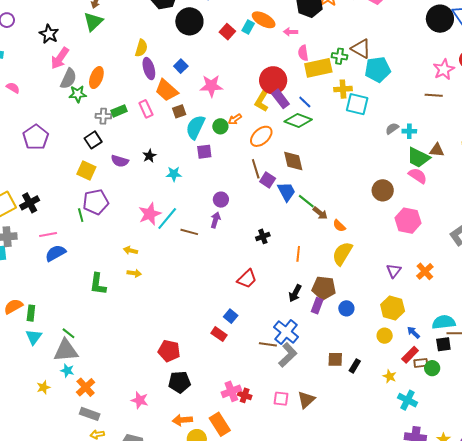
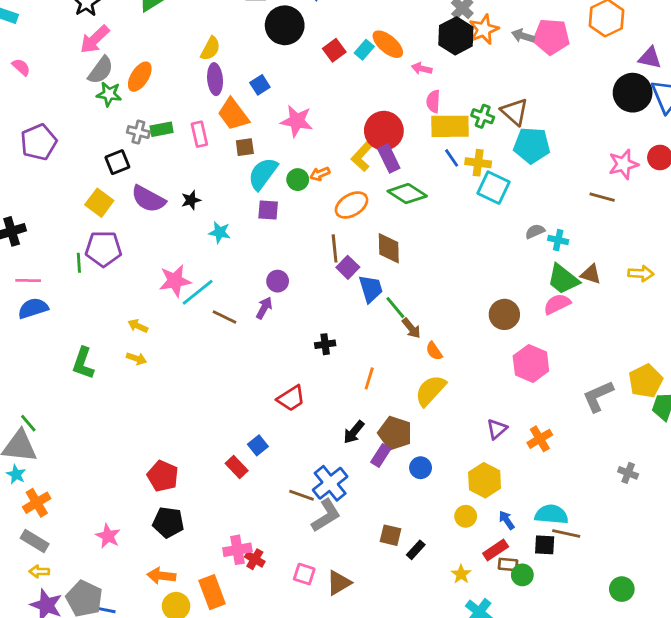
blue line: (305, 102) -> (452, 158), moved
purple semicircle: (120, 161) -> (148, 199), size x1.4
pink semicircle: (418, 176) -> (557, 304), turned -72

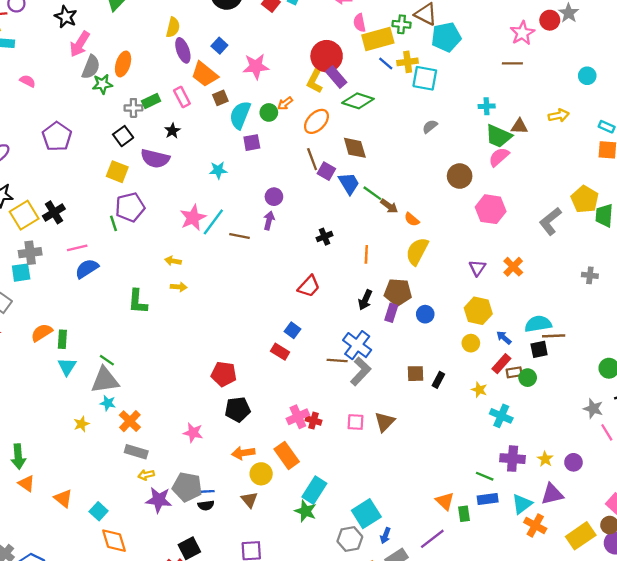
black star: (191, 200) -> (172, 131), moved
gray semicircle: (535, 231) -> (430, 126), moved

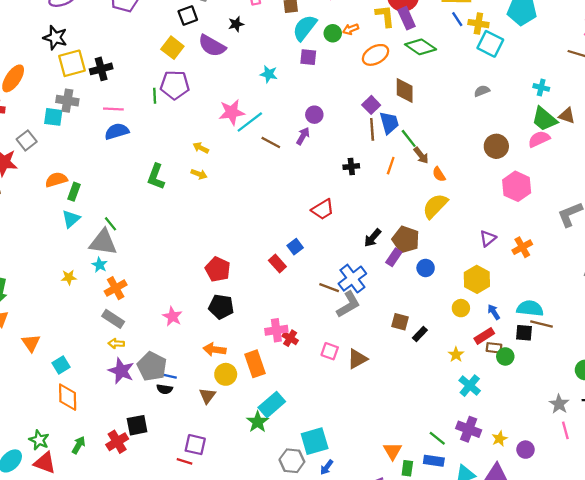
yellow L-shape: (315, 81) -> (385, 16), turned 130
brown line: (312, 159) -> (372, 129), moved
orange line: (366, 254) -> (391, 166), moved

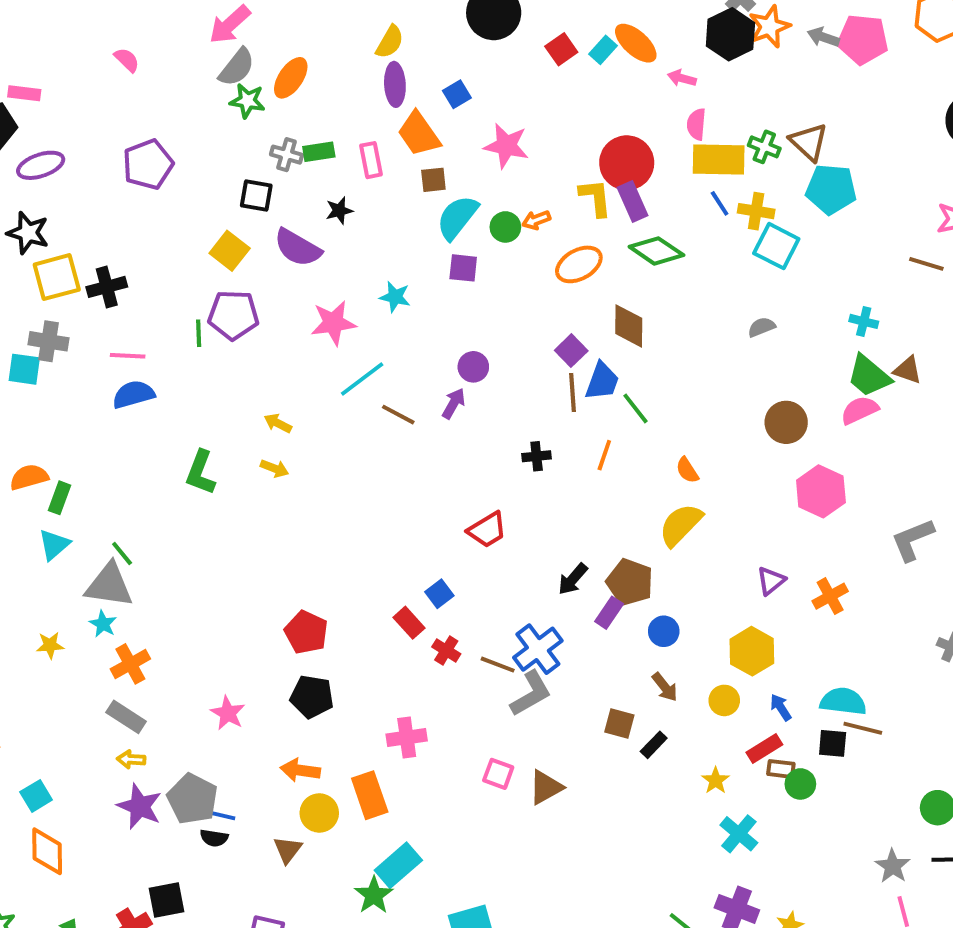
black square: (188, 15) -> (256, 195), turned 30
pink star: (232, 112) -> (333, 323), moved
blue trapezoid: (389, 123) -> (602, 381), turned 35
brown arrow: (421, 155) -> (665, 687), moved
red cross: (290, 338) -> (446, 650), moved

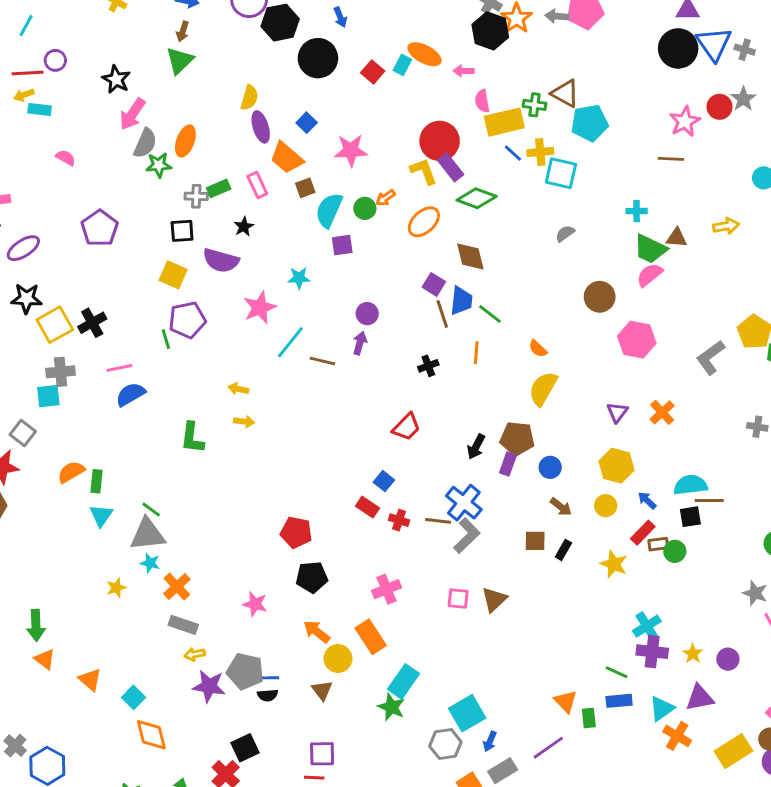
orange arrow: (300, 770) -> (317, 632), turned 44
yellow star: (716, 780) -> (614, 564), size x1.4
cyan cross: (739, 834) -> (647, 626), moved, turned 32

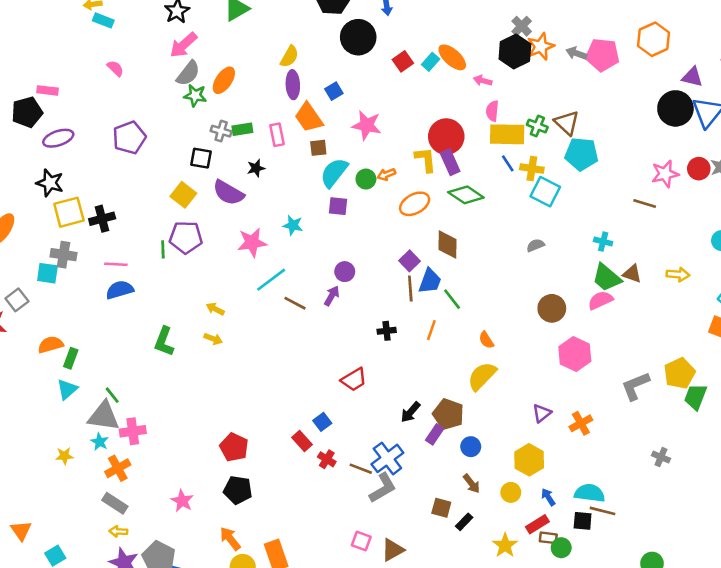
pink cross: (387, 589) -> (133, 431), moved

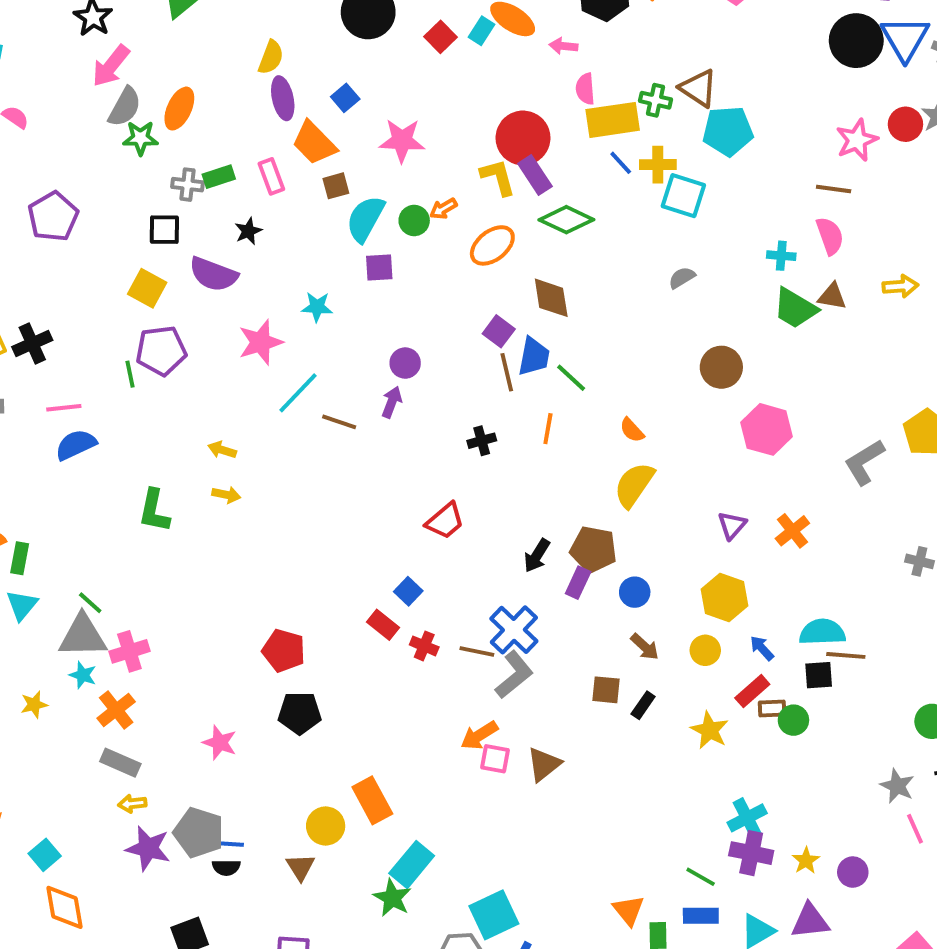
pink semicircle: (600, 300) -> (830, 236), moved, turned 105
orange arrow: (230, 539) -> (479, 735), moved, turned -75

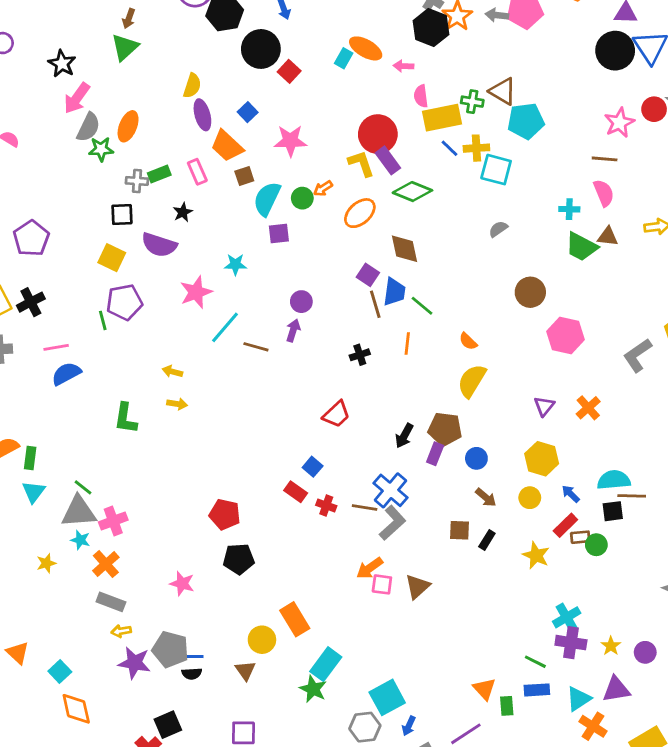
red square: (441, 37) -> (289, 71), moved
purple pentagon: (53, 217) -> (31, 238), moved

